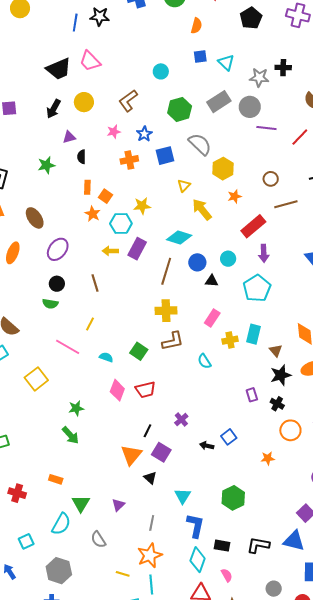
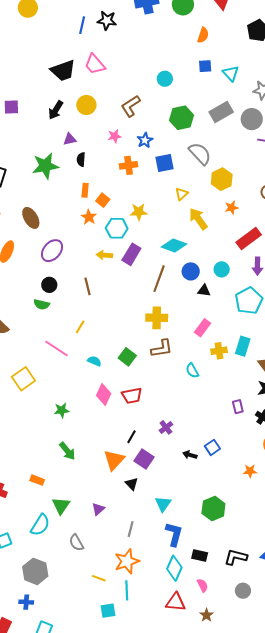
green star: (46, 165) -> (45, 166), size x1.5
green arrow: (70, 435) -> (67, 451), moved
gray circle: (274, 589) -> (243, 591), moved

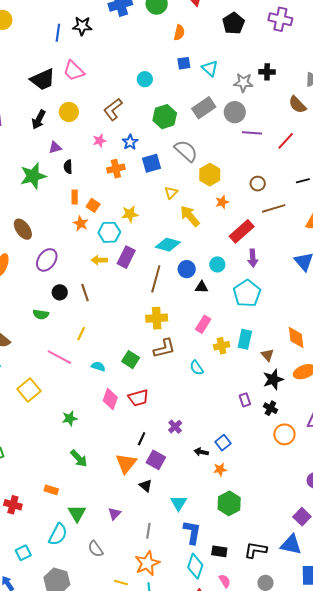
black circle: (49, 285) -> (60, 292), moved
orange star: (250, 471) -> (220, 469), moved

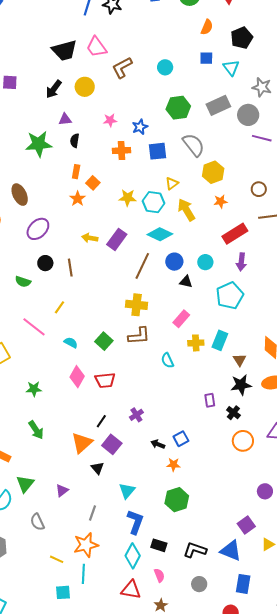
black pentagon: (233, 23) -> (242, 38), moved
brown L-shape: (113, 109) -> (122, 68), moved
cyan hexagon: (109, 232) -> (153, 202), moved

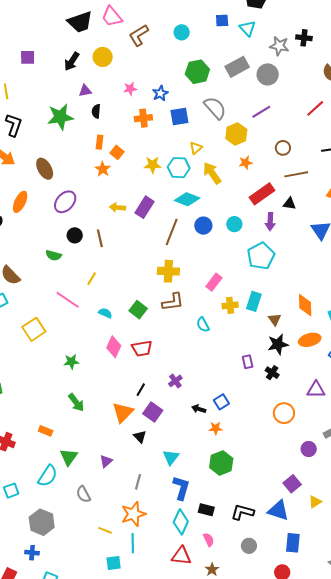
purple line: (262, 138) -> (261, 112), moved, turned -42
black triangle: (186, 282) -> (289, 204), moved
orange circle: (243, 441) -> (284, 413), moved

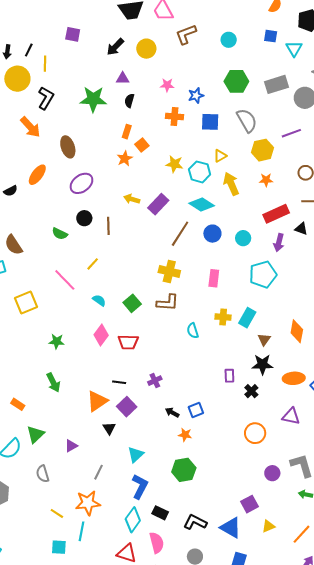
pink rectangle: (214, 282) -> (214, 278), moved, turned -42
orange ellipse: (310, 340) -> (294, 378), moved
black line: (141, 390) -> (119, 382), turned 56
pink semicircle: (209, 540) -> (157, 543), size x1.5

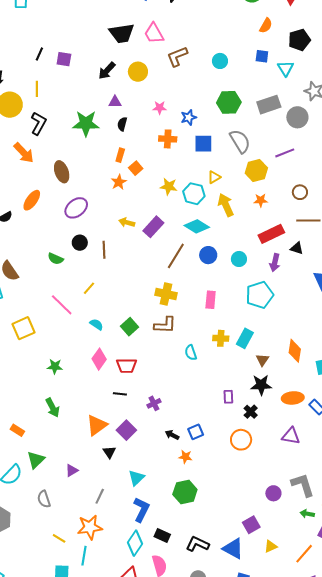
black line: (29, 50) -> (39, 54), moved
black line: (119, 382) -> (120, 394), moved
orange circle: (255, 433) -> (241, 440), moved

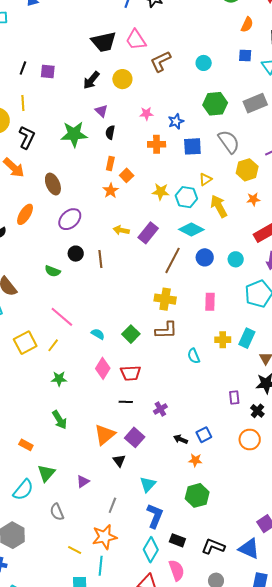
purple triangle: (115, 102) -> (101, 111), turned 48
yellow line: (89, 288) -> (53, 345), moved

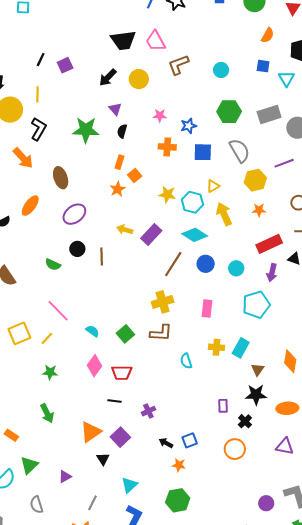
purple square: (48, 71) -> (65, 65), turned -35
yellow cross: (165, 299) -> (163, 302), turned -30

